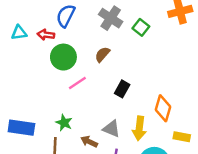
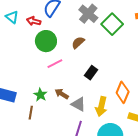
green square: (141, 27) -> (112, 24), size x1.5
cyan triangle: (19, 33) -> (12, 17), turned 40
brown arrow: (89, 142) -> (62, 94), moved

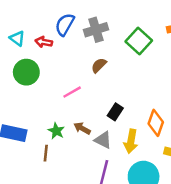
gray cross: (88, 14) -> (96, 30), moved, turned 36
green circle: (46, 41) -> (26, 72), moved
black rectangle: (91, 73) -> (115, 112), moved

